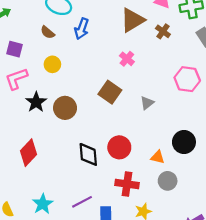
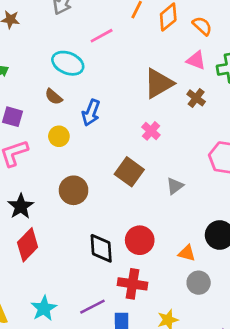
blue arrow: (82, 29) -> (91, 113), moved
black star: (36, 102) -> (21, 206), moved
red cross: (127, 184) -> (132, 284), moved

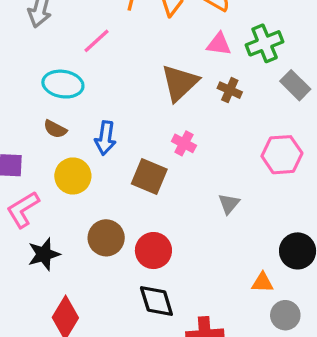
yellow circle: (59, 136) -> (73, 176), size x1.4
brown square: (129, 172) -> (149, 177), moved
black star: (21, 206) -> (44, 254), moved, turned 30
red circle: (140, 240) -> (153, 251), moved

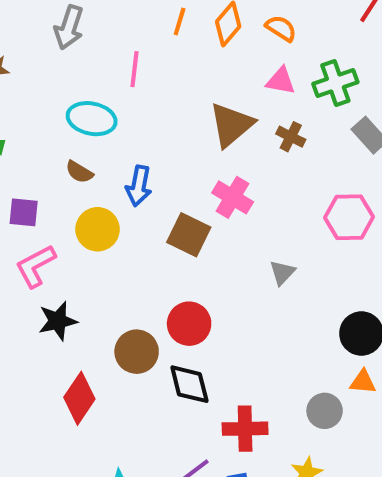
pink line: (96, 41) -> (134, 69), turned -44
pink cross: (184, 143) -> (233, 197), size x1.4
brown circle: (106, 238) -> (137, 352), moved
orange triangle: (263, 282) -> (363, 382), moved
gray circle: (285, 315) -> (325, 411), moved

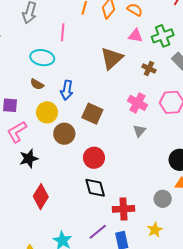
brown cross: (291, 137) -> (149, 69), moved
pink cross: (233, 197) -> (137, 103), moved
brown circle: (137, 352) -> (64, 134), moved

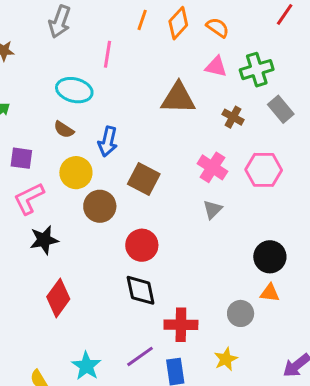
brown triangle: (112, 58) -> (178, 98), turned 40

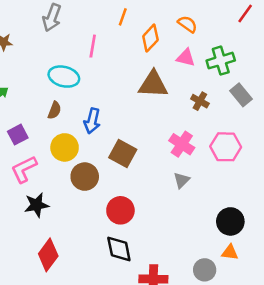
orange diamond: (178, 23) -> (150, 38), moved
brown semicircle: (64, 130) -> (54, 110), turned -102
purple square: (21, 158) -> (18, 135), turned -36

